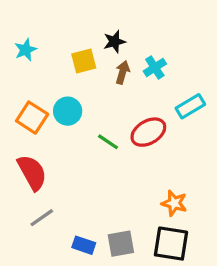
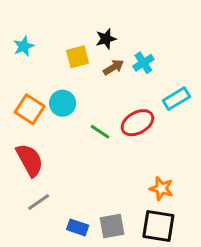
brown arrow: (123, 72) -> (113, 67), turned 42

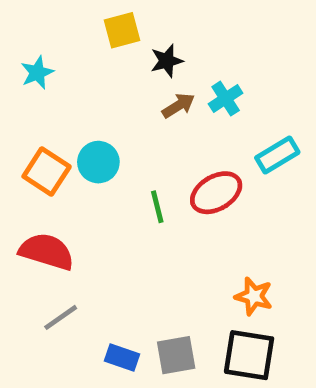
yellow square: (78, 57) -> (122, 30), moved
green line: (100, 132) -> (157, 207), turned 42
red semicircle: (30, 160) -> (47, 252), turned -44

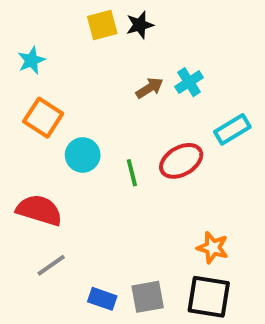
black star: (167, 61) -> (140, 25), moved
cyan circle: (98, 162) -> (83, 155), moved
orange square: (47, 171) -> (43, 118), moved

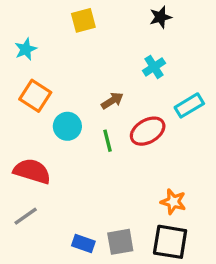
black star: (140, 25) -> (160, 17), moved
brown arrow: (150, 88) -> (112, 101), moved
gray line: (51, 265) -> (26, 216), moved

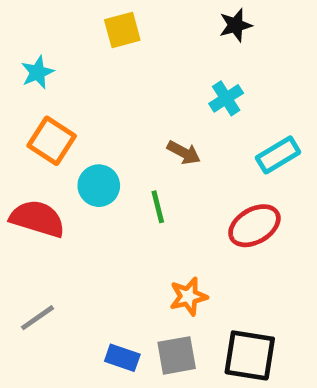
brown arrow: (112, 101) -> (184, 153), moved, turned 60
red ellipse: (148, 131) -> (254, 226), moved
red semicircle: (32, 171) -> (37, 219), moved
orange star: (173, 202) -> (188, 296), moved, turned -30

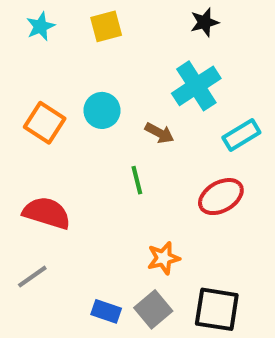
cyan star: (37, 72) -> (40, 26), moved
cyan cross: (226, 98) -> (196, 86), size x1.6
cyan circle: (99, 186) -> (102, 110), moved
red semicircle: (37, 219) -> (47, 213), moved
gray square: (177, 355) -> (153, 309), turned -30

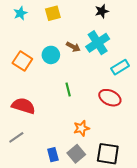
brown arrow: (159, 133) -> (73, 47), moved
red ellipse: (221, 197) -> (110, 98), turned 55
blue rectangle: (106, 311) -> (53, 155), turned 56

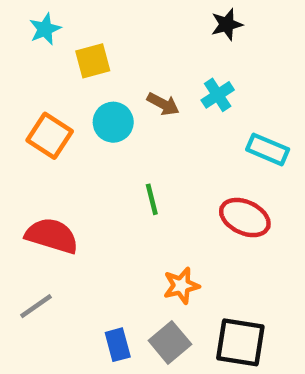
yellow square: (53, 13) -> (93, 61), moved
cyan cross: (98, 43) -> (218, 95), size x0.6
cyan rectangle: (120, 67) -> (268, 149), turned 54

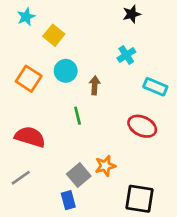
yellow square: (93, 61) -> (54, 35), turned -36
brown arrow: (163, 104) -> (95, 85), moved, turned -114
green line: (152, 199) -> (78, 116), moved
gray square: (170, 342) -> (79, 175), moved

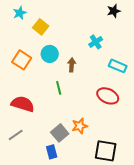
black star: (132, 14) -> (114, 11), moved

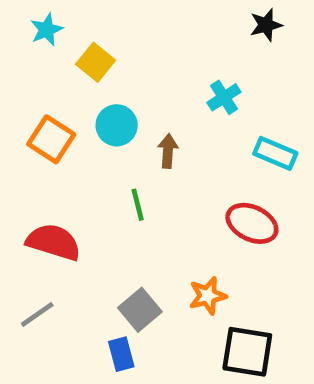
orange star: (80, 126) -> (208, 296), moved

